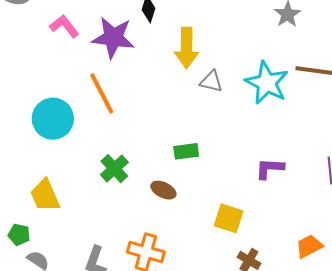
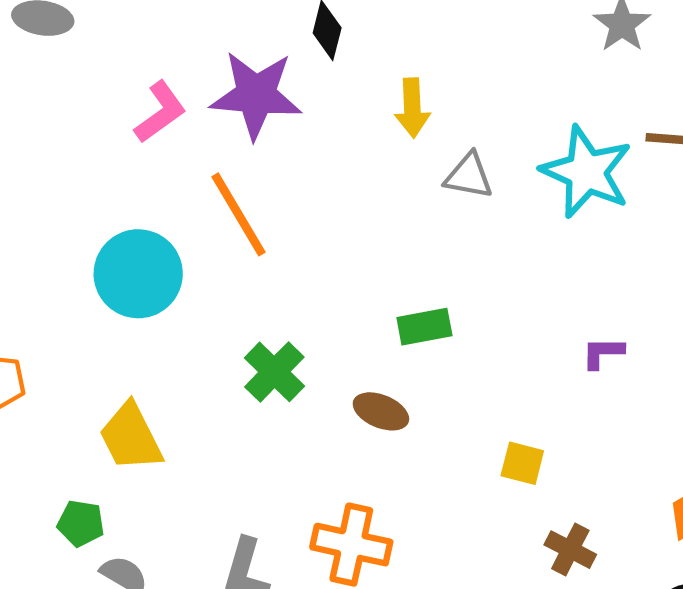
pink L-shape: (64, 26) -> (160, 112), moved, turned 96
yellow arrow: (186, 48) -> (412, 108), size x0.7
purple L-shape: (270, 168) -> (603, 353), size x0.7
yellow square: (229, 218) -> (522, 463), size x0.7

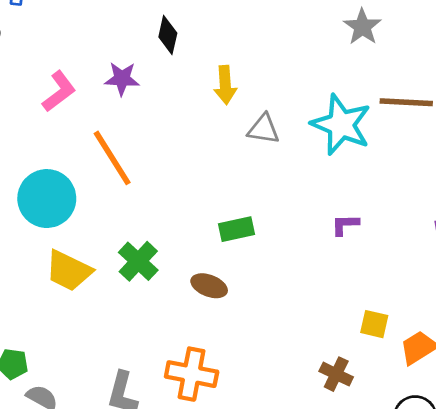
purple star: (256, 95) -> (122, 79), size x0.6
purple L-shape: (603, 353) -> (345, 225), moved
yellow trapezoid: (131, 437) -> (69, 271), moved, turned -36
yellow square: (522, 463) -> (374, 324), moved

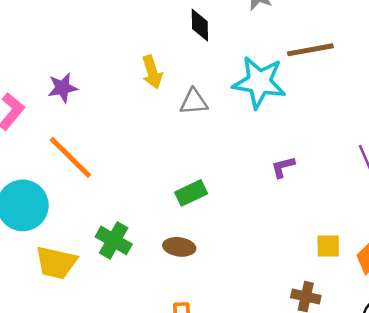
black diamond: (168, 35) -> (200, 25), moved

